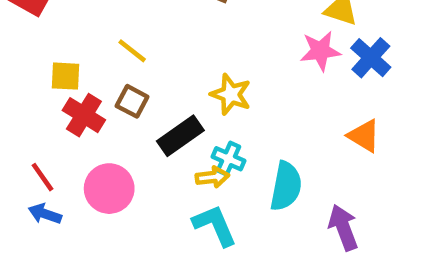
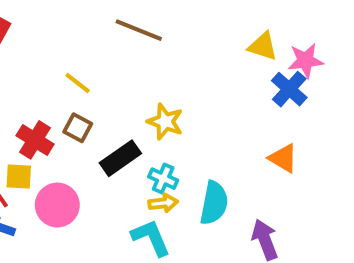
pink star: (320, 51) -> (306, 61), moved
yellow square: (66, 76) -> (19, 177), moved
yellow arrow: (212, 177) -> (163, 203), moved

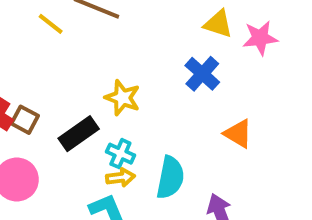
yellow line: (78, 83) -> (51, 24), moved
blue cross: (289, 89) -> (202, 74), moved
brown square: (78, 128) -> (25, 120), moved

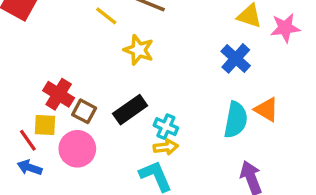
yellow star: (122, 98) -> (139, 50), moved
brown square: (25, 120) -> (84, 111), moved
cyan semicircle: (170, 178) -> (236, 120), moved

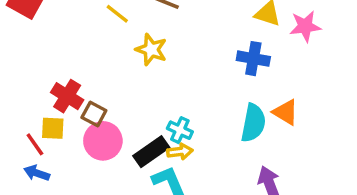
blue cross: (236, 58) -> (253, 59), turned -32
black rectangle: (130, 110) -> (151, 152), moved
pink circle: (77, 149) -> (103, 141), moved

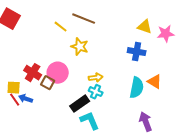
yellow square: (53, 128) -> (14, 88), moved
pink circle: (103, 141) -> (58, 73), moved
yellow arrow: (180, 152) -> (96, 78), moved
blue arrow: (37, 173) -> (26, 99), moved

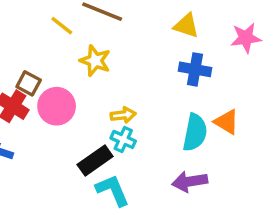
yellow triangle: (145, 27) -> (186, 26), moved
brown square: (48, 83) -> (29, 83), moved
purple arrow: (146, 122) -> (190, 182), moved, turned -78

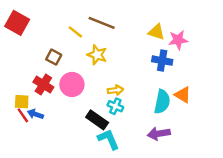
pink star: (246, 38) -> (178, 40), moved
brown square: (29, 83) -> (54, 57), moved
black rectangle: (95, 161) -> (97, 120), turned 70

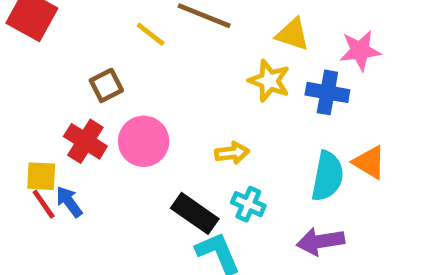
yellow triangle: (156, 32) -> (293, 34), moved
yellow star: (97, 55) -> (269, 81), moved
brown square: (54, 57) -> (106, 85), turned 35
cyan cross: (115, 106) -> (248, 204), moved
blue arrow: (35, 114) -> (69, 202), turned 35

